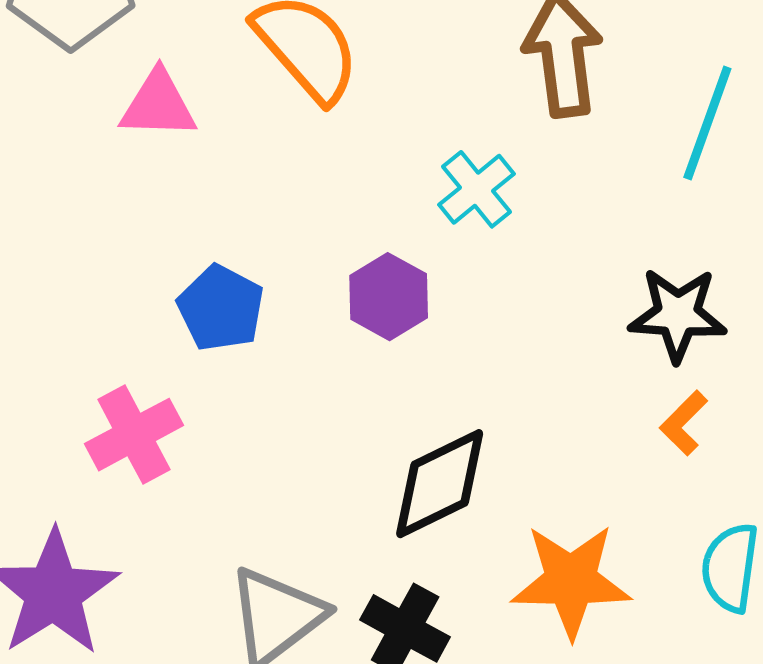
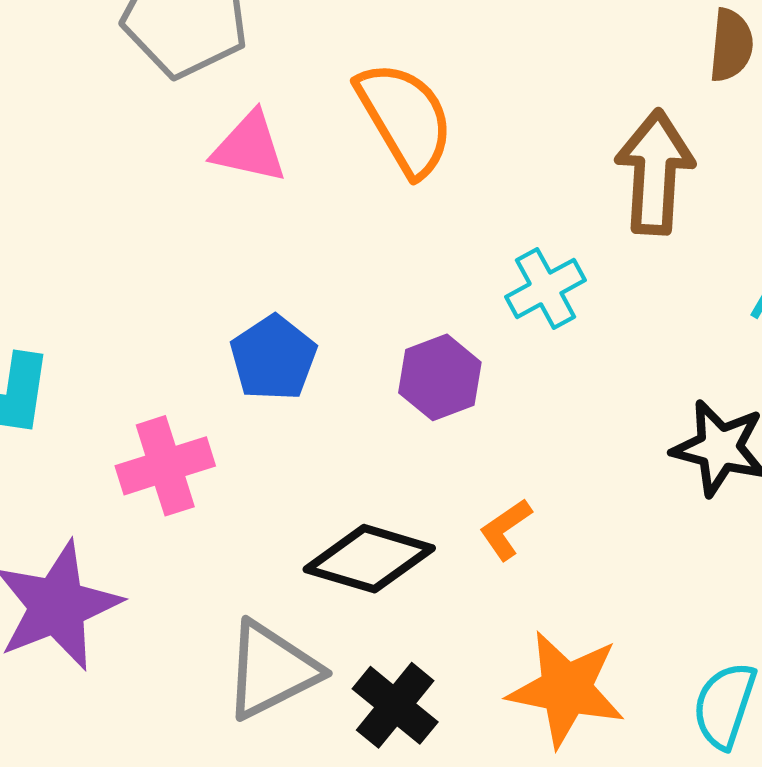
orange L-shape: (684, 423) -> (506, 529), moved
black diamond: (440, 484) -> (369, 559), moved, turned 32

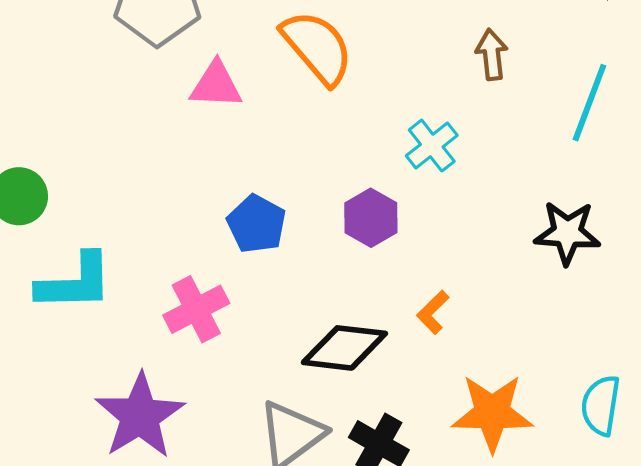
brown arrow: (655, 172) -> (492, 55), size x0.6

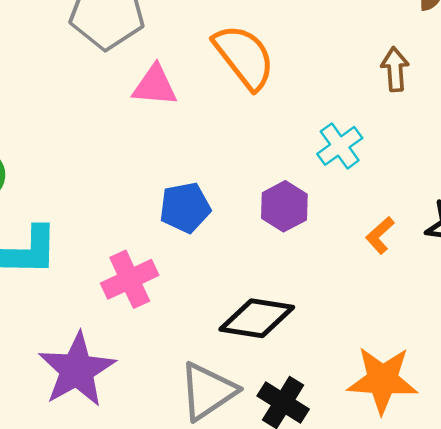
blue pentagon: (257, 224) -> (185, 208), turned 30
orange L-shape: (433, 312) -> (380, 235), moved

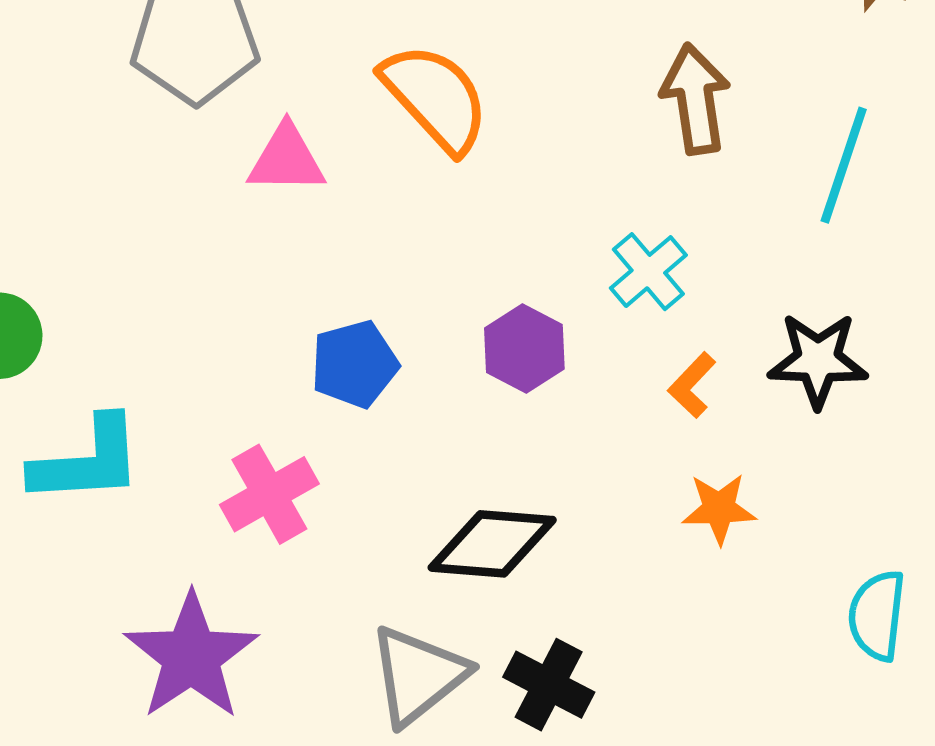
brown arrow: (395, 69) -> (695, 99), size x1.4
cyan cross: (340, 146) -> (648, 272), moved
orange star: (382, 380) -> (719, 509), moved, size x0.6

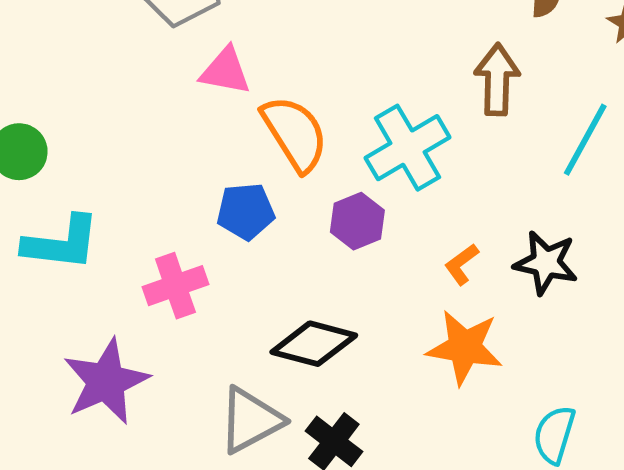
orange semicircle: (435, 98) -> (295, 134), moved
cyan cross: (648, 272) -> (408, 148), moved, size x1.6
orange star: (719, 509) -> (465, 347), size x1.6

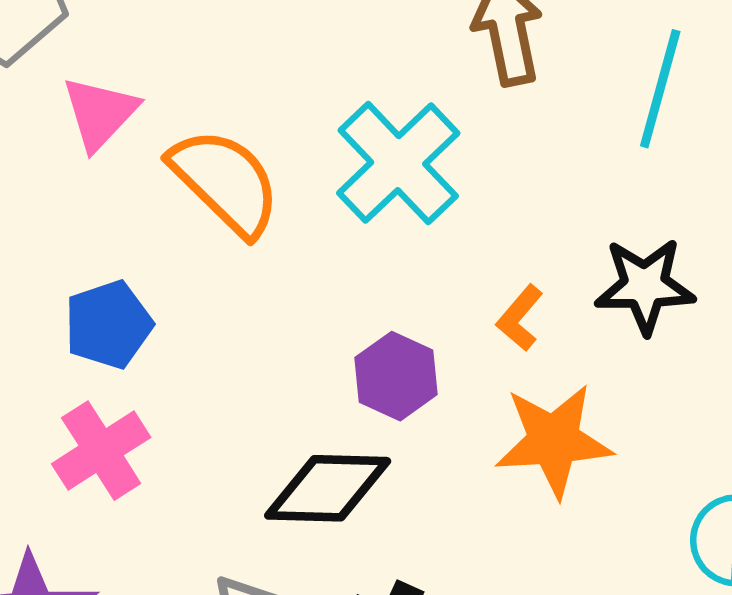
pink triangle: (225, 71) -> (100, 113), turned -44
blue pentagon: (246, 211) -> (108, 325), moved
purple hexagon: (357, 221) -> (396, 376), moved

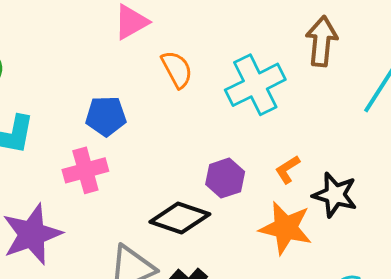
orange semicircle: (225, 182) -> (177, 69), size x0.7
black star: (645, 286) -> (335, 195), moved

